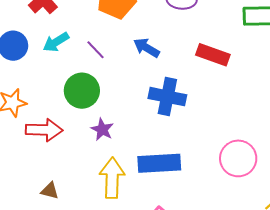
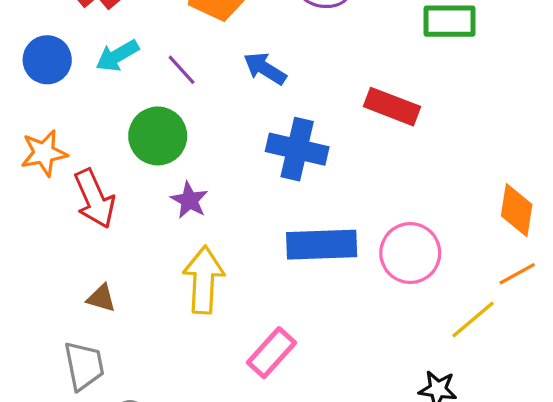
red rectangle: (213, 55) -> (392, 107), moved
red arrow: (44, 130) -> (95, 199), turned 63
blue rectangle: (159, 163) -> (322, 245), moved

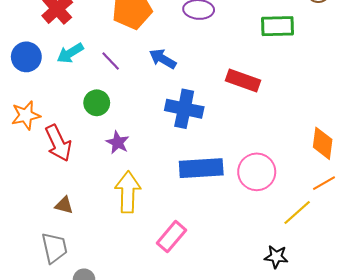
green circle: (158, 136) -> (97, 103), size x0.7

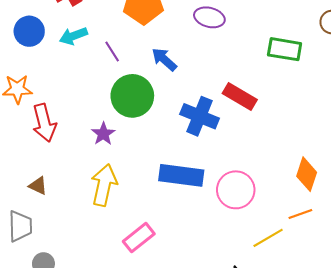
green circle: (97, 103) -> (132, 96), moved, size x1.6
blue cross: (184, 109) -> (200, 116), moved

